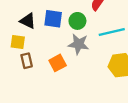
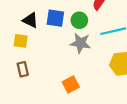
brown rectangle: (27, 61) -> (23, 69), moved
orange square: (58, 63) -> (71, 84), moved

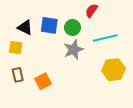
gray star: (80, 43) -> (74, 50), turned -30
orange square: (71, 84) -> (43, 81), moved

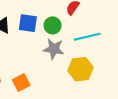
gray star: (74, 50) -> (54, 49), turned 30
yellow hexagon: (114, 70) -> (81, 69), moved

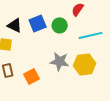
blue square: (28, 23) -> (38, 23), turned -30
gray star: (54, 49) -> (60, 61), moved

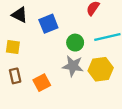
black triangle: (15, 25) -> (20, 15), moved
green circle: (60, 25) -> (75, 43), moved

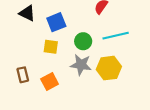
yellow square: (13, 47) -> (51, 47), moved

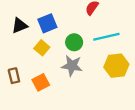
black triangle: (27, 13) -> (20, 26), moved, turned -48
yellow square: (51, 47) -> (42, 48), turned 32
yellow hexagon: (109, 68) -> (116, 66), moved

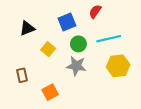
blue square: (47, 23) -> (67, 22), moved
orange square: (41, 82) -> (50, 92), moved

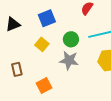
blue square: (67, 22) -> (47, 18), moved
black triangle: (27, 28) -> (13, 24), moved

